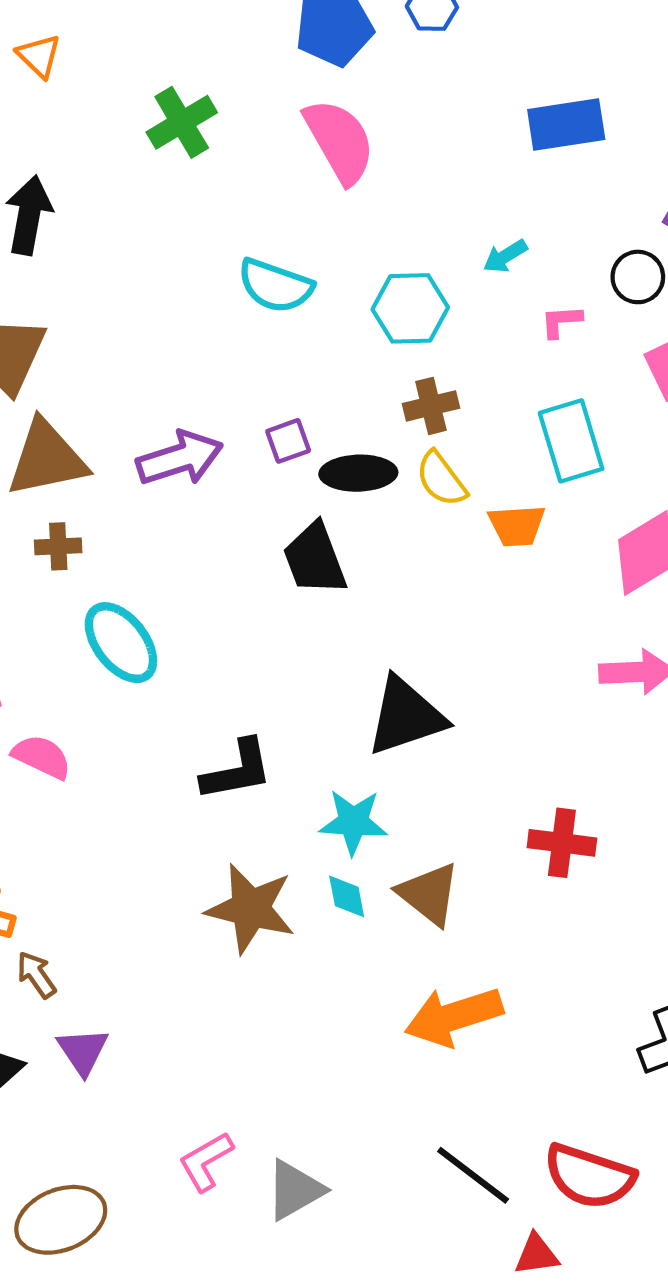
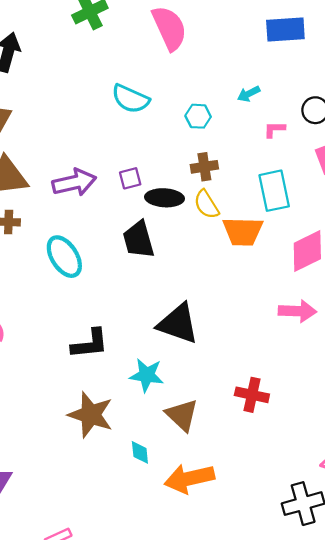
cyan hexagon: (410, 308) -> (198, 116), size x0.7
orange trapezoid: (517, 526) -> (243, 231), size x1.4
cyan ellipse: (121, 643) -> (64, 257), moved
black triangle: (406, 716) -> (178, 324), turned 33
cyan diamond: (347, 896) -> (140, 452), moved

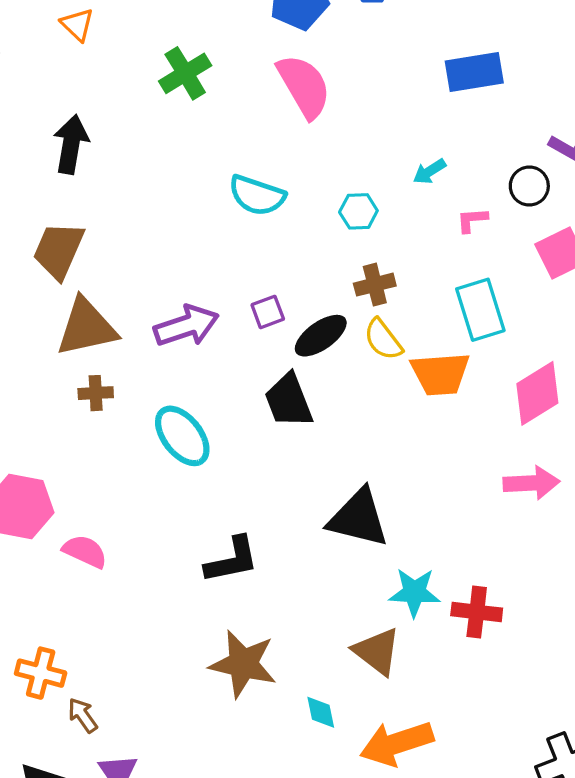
black ellipse: (164, 198) -> (321, 336), turned -33
cyan star: (147, 375) -> (414, 592), moved

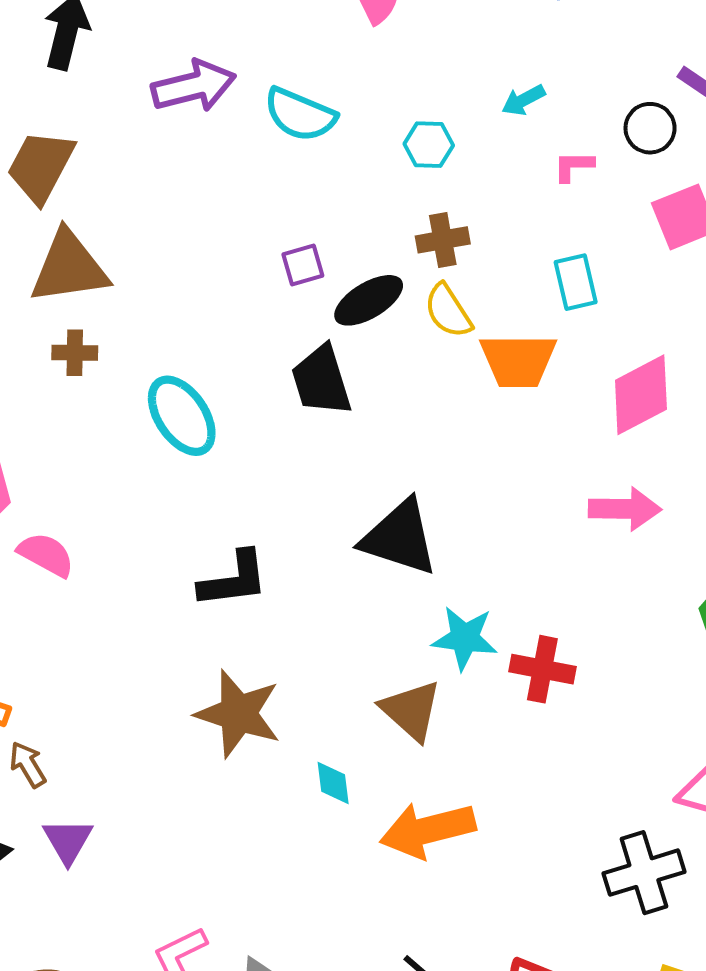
cyan rectangle: (480, 310) -> (576, 282), size x0.7
purple arrow: (186, 326) -> (194, 86), moved

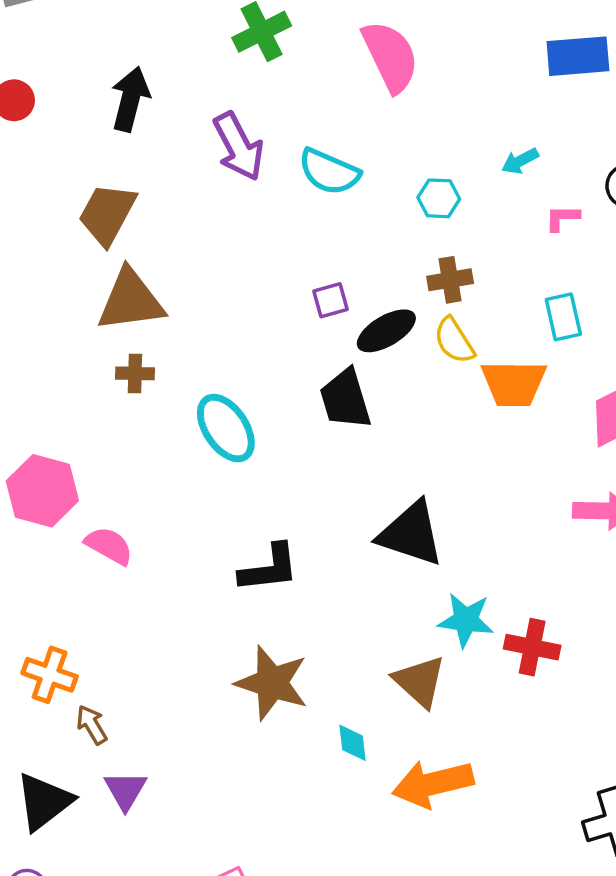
purple arrow: (194, 86) -> (239, 147), turned 76

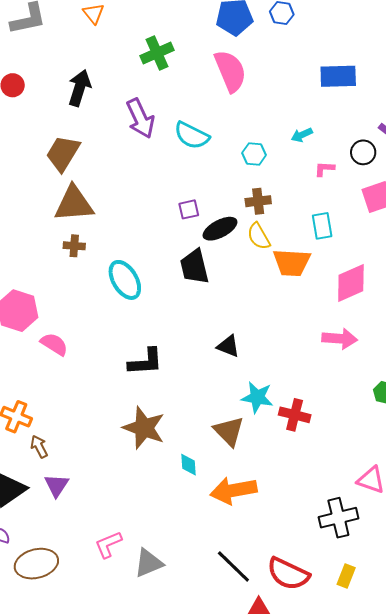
black triangle: (411, 534) -> (228, 346), size x0.6

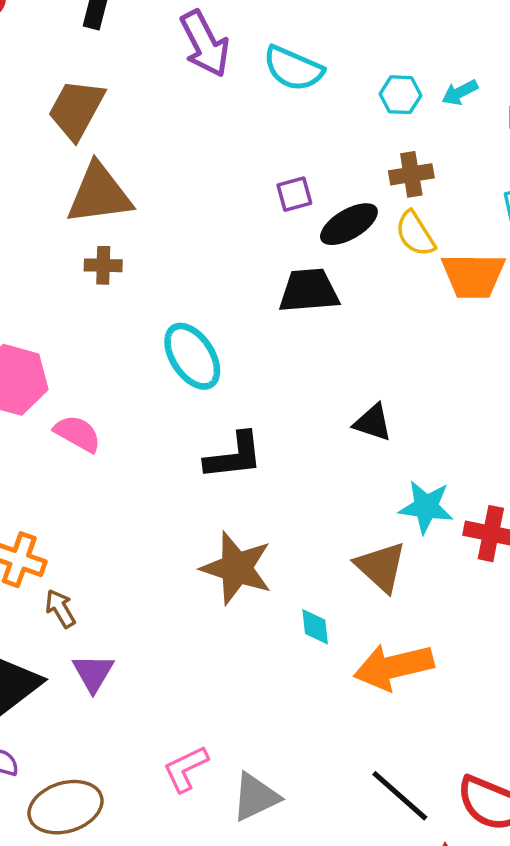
cyan arrow: (302, 135) -> (460, 92), moved
black trapezoid: (194, 267) -> (309, 291), turned 102
cyan ellipse: (125, 280) -> (192, 356), moved

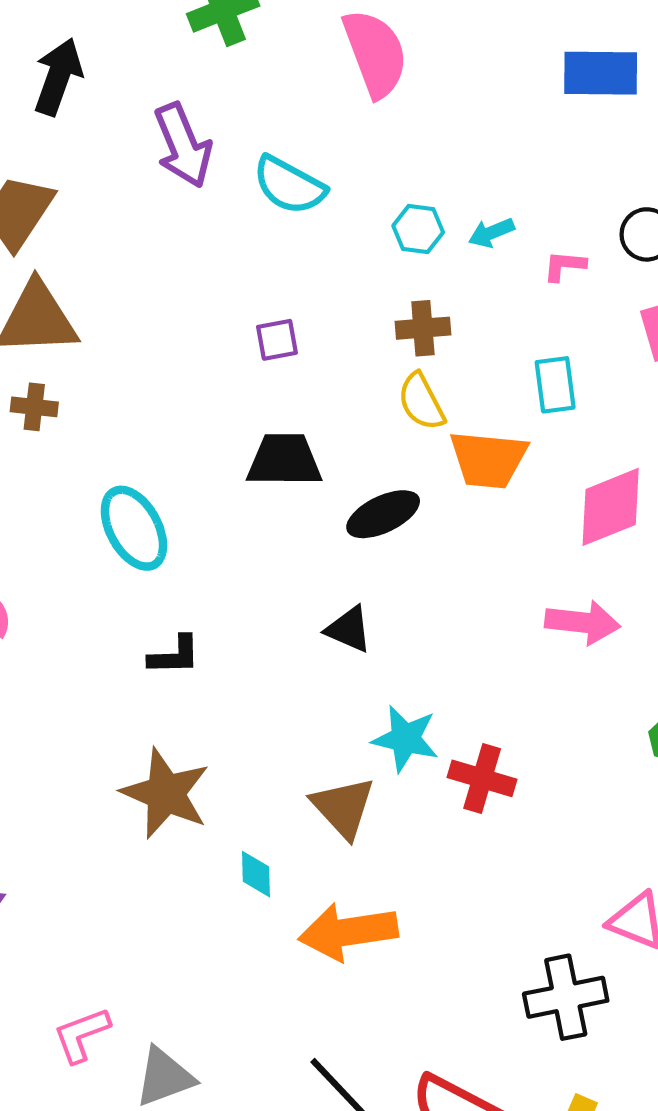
black ellipse: (349, 224) -> (383, 514), moved
black L-shape: (234, 456) -> (174, 655), size x0.7

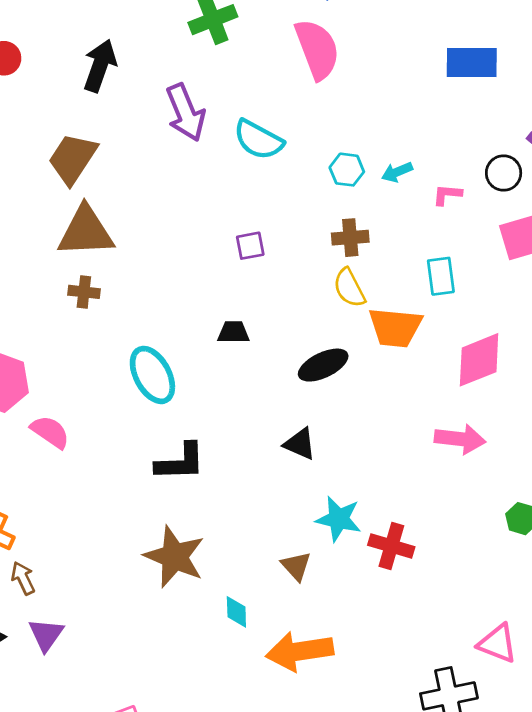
black trapezoid: (284, 460) -> (233, 332), moved, size x0.6
black L-shape: (174, 655) -> (180, 462), size x1.4
brown triangle: (343, 807) -> (296, 566), size x0.7

